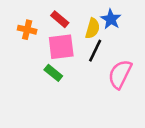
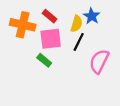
orange cross: (27, 30) -> (23, 25), size x1.6

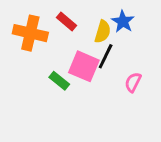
pink square: (51, 39) -> (84, 66), moved, turned 30
pink semicircle: (99, 61) -> (133, 82), size x0.6

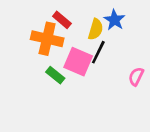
orange cross: (30, 33) -> (47, 39), moved
pink semicircle: (133, 82) -> (136, 76), moved

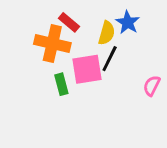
pink square: (78, 62) -> (87, 69), turned -32
green rectangle: (55, 75) -> (61, 84), turned 36

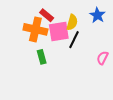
blue star: (128, 22) -> (97, 15), moved
pink square: (87, 69) -> (59, 31), moved

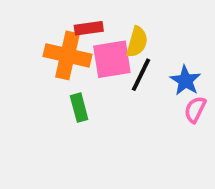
red rectangle: (47, 15) -> (89, 28), turned -48
blue star: (97, 15) -> (185, 81), moved

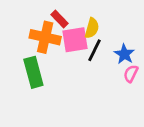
red rectangle: (89, 28) -> (59, 19), turned 54
green rectangle: (79, 108) -> (33, 72), moved, size x1.6

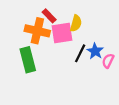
black line: (94, 50) -> (80, 53), moved
blue star: (124, 54) -> (95, 51), moved

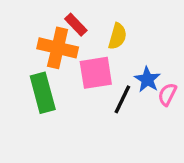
pink square: (62, 33) -> (96, 73), moved
black line: (80, 53) -> (122, 99), moved

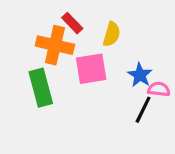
pink semicircle: (167, 94) -> (159, 89), turned 70
black line: (122, 99) -> (143, 110), moved

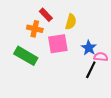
orange cross: (55, 45) -> (35, 29), size x0.7
green rectangle: (41, 88) -> (26, 56), turned -45

